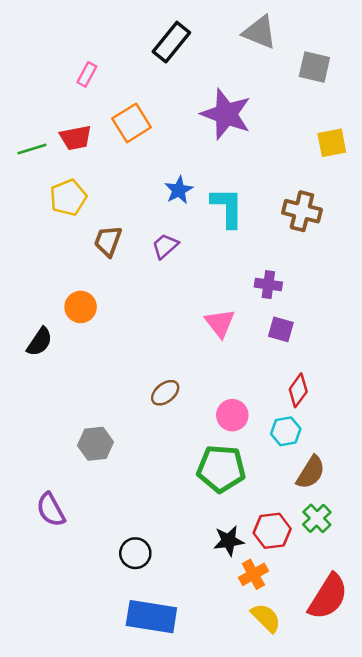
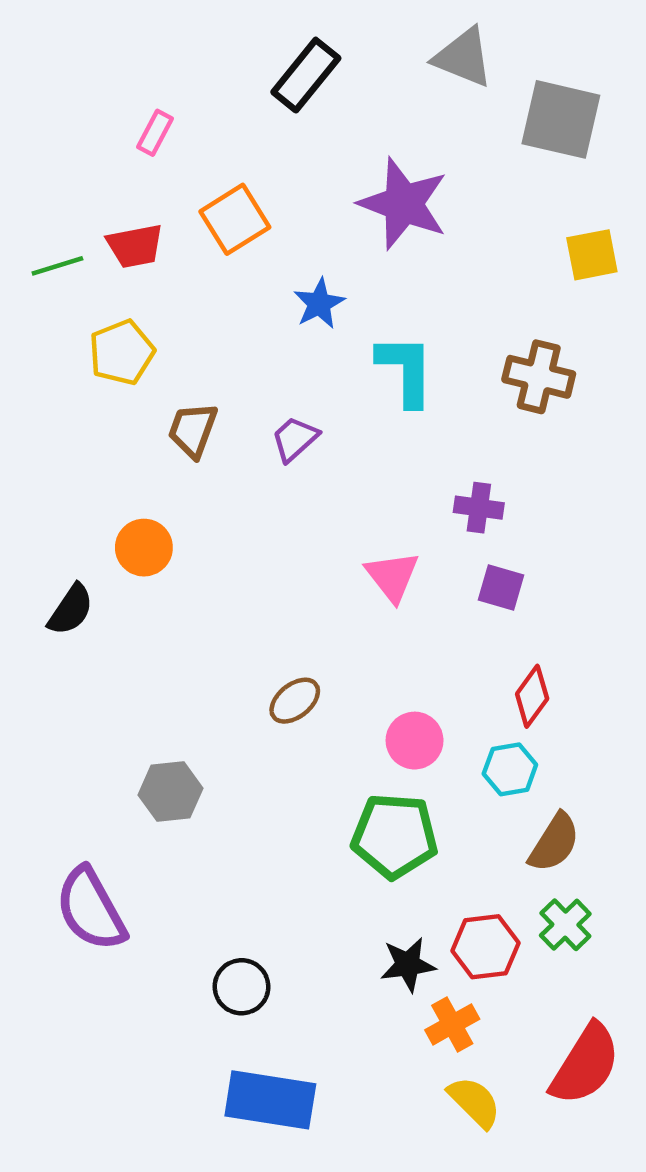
gray square: (314, 67) -> (561, 119), size x1.4
blue star: (179, 190) -> (319, 304), moved
purple semicircle: (51, 510) -> (91, 909), size x1.4

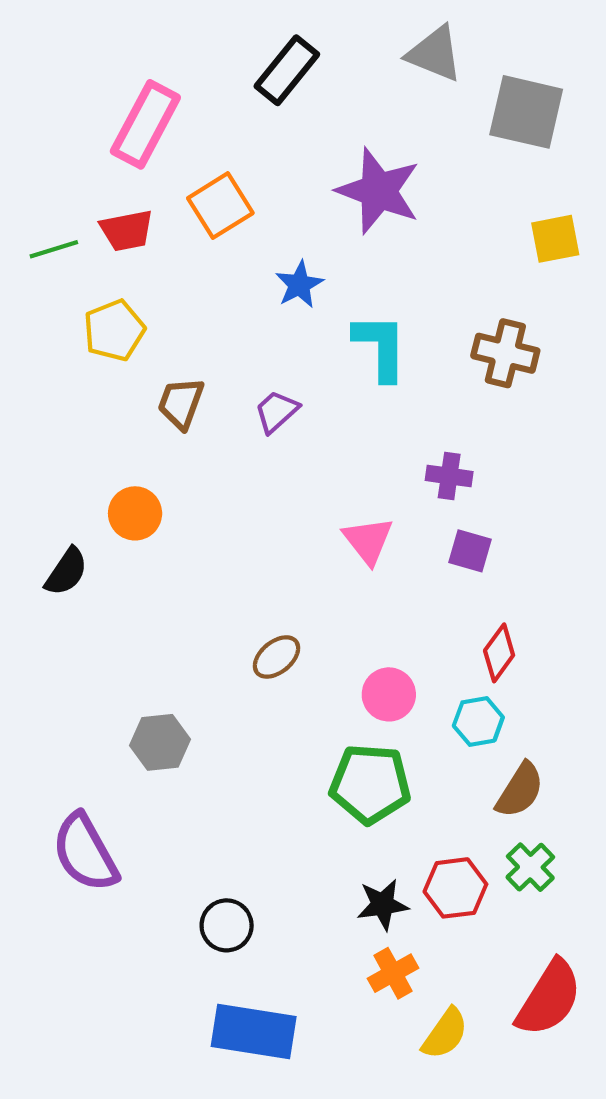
pink rectangle: (155, 133) -> (145, 124), size x2.0
orange cross: (452, 1024) -> (393, 973), moved
yellow semicircle: (474, 1102) -> (445, 1034), turned 80

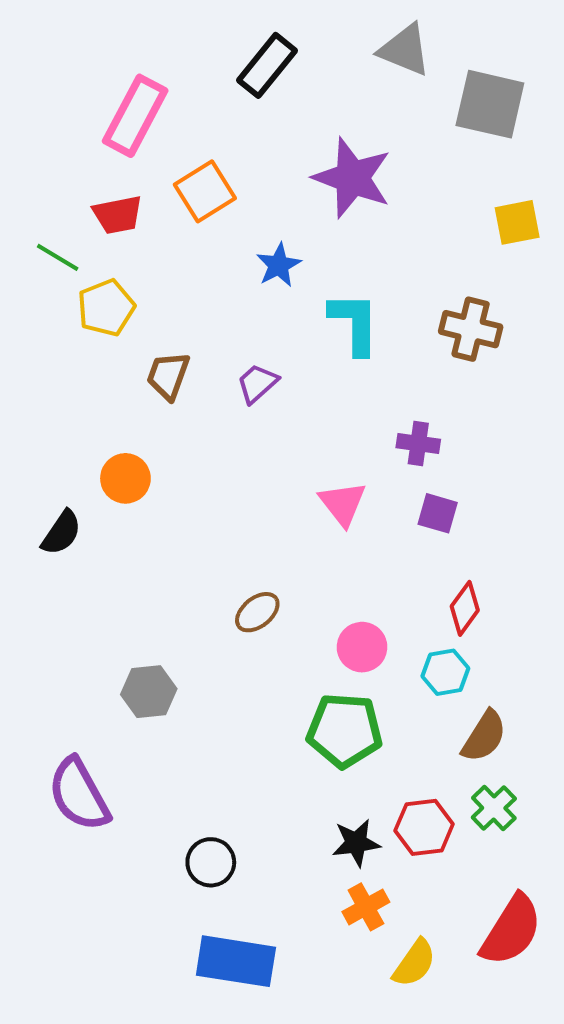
green line: (54, 249) -> (58, 257), moved, turned 48

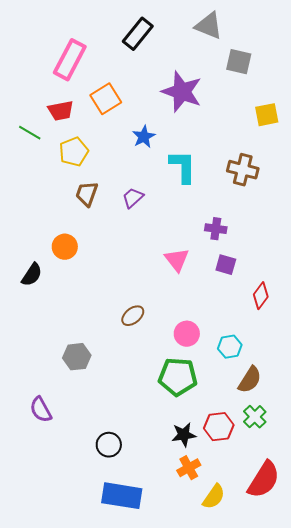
gray square: (490, 104) -> (239, 62), moved, size x0.7
yellow pentagon: (106, 308) -> (74, 152), moved
red diamond: (465, 608) -> (261, 296), moved
purple semicircle: (79, 794) -> (41, 410), size x0.7

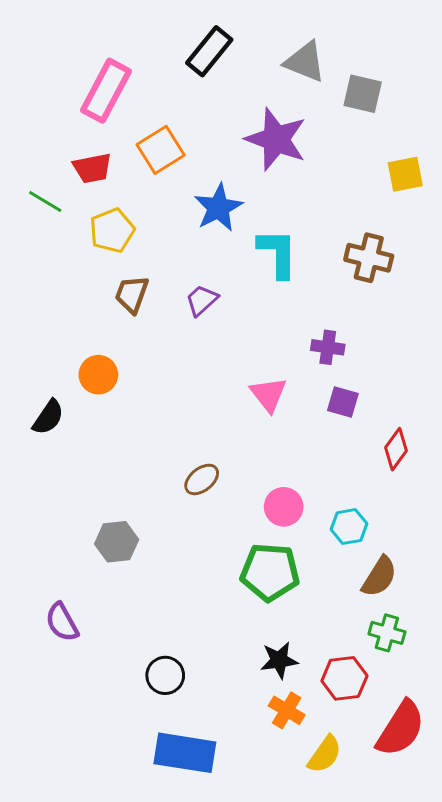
gray triangle: (209, 26) -> (305, 62), moved
blue star: (144, 137) -> (218, 208), size x1.4
green cross: (255, 417) -> (387, 633), turned -30
red hexagon: (219, 427) -> (344, 678), moved
orange cross: (189, 468) -> (287, 710), turned -30

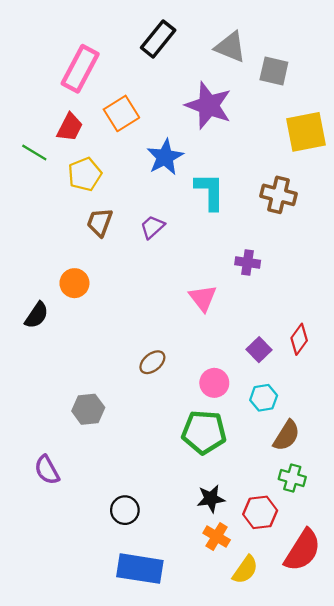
red trapezoid: (92, 168) -> (70, 127), turned -52
yellow square: (405, 174) -> (306, 132), size x1.5
purple square: (343, 402) -> (259, 350), moved, turned 30

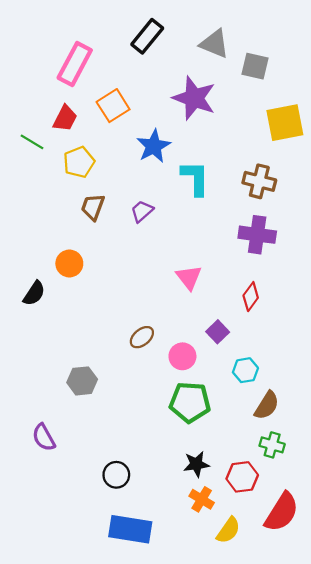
purple cross: (248, 263) -> (257, 235), moved, size x1.6
red diamond: (299, 339) -> (251, 297), moved
purple square: (259, 350) -> (218, 332), moved
pink circle: (214, 383) -> (182, 356), moved

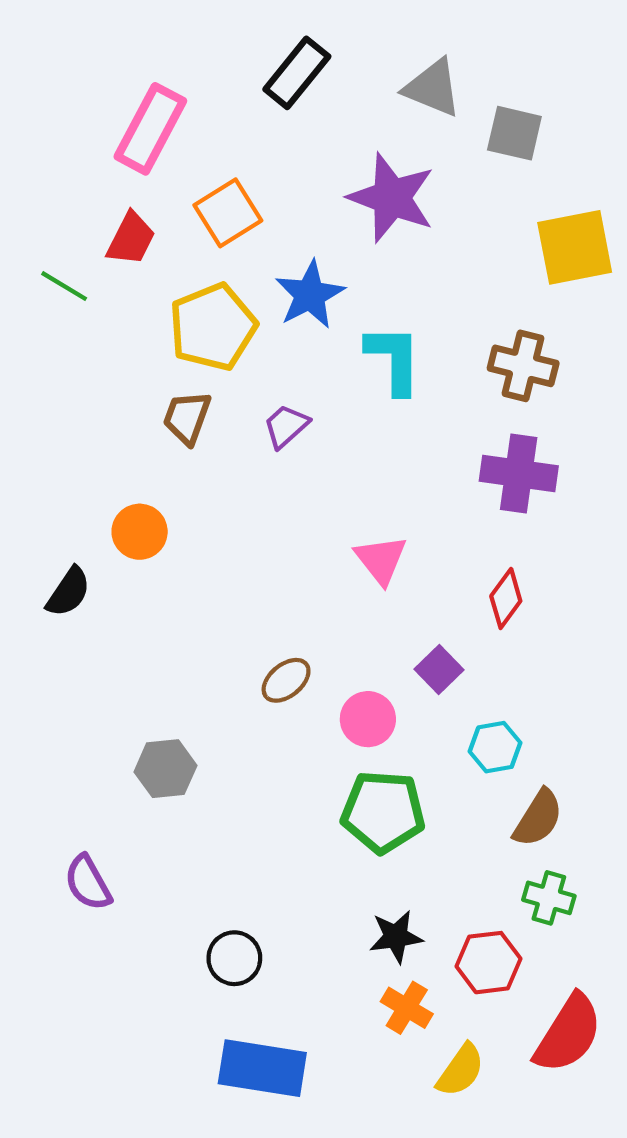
yellow pentagon: (79, 162) -> (213, 327), moved, size x1.4

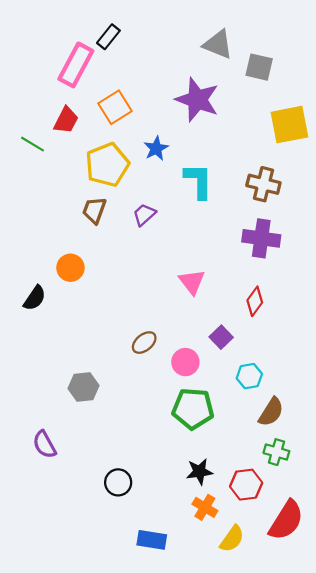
black rectangle: (297, 73) -> (108, 37), moved, size x0.7
blue star: (310, 295) -> (156, 148), size x0.7
blue rectangle: (262, 1068) -> (152, 540), moved, size x0.7

